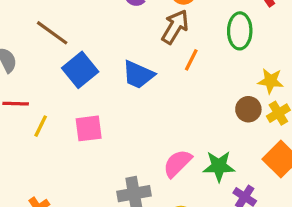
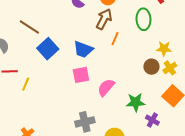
pink square: (89, 128) -> (81, 75), moved
pink semicircle: (177, 163) -> (106, 87), moved

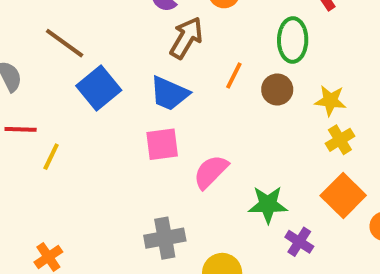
brown arrow: (104, 19) -> (186, 38), moved
brown circle: (151, 67) -> (277, 90), moved

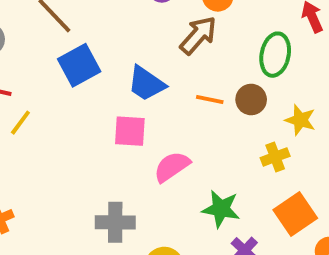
brown arrow: (186, 38) -> (198, 35), moved
orange line: (234, 76) -> (210, 99), moved, turned 64
yellow cross: (340, 140) -> (275, 157), moved

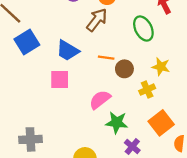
green ellipse: (275, 55) -> (143, 29), turned -35
brown circle: (251, 100) -> (124, 69), moved
pink semicircle: (172, 167) -> (100, 100), moved
gray cross: (115, 222) -> (31, 139), moved

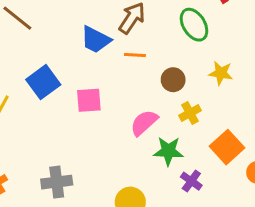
blue square: (27, 42) -> (43, 82), moved
blue trapezoid: (68, 50) -> (96, 40), moved
orange line: (106, 58) -> (135, 55), moved
yellow cross: (147, 90) -> (190, 113), moved

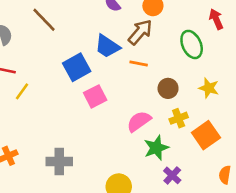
blue square: (43, 82) -> (77, 67), moved
pink square: (89, 100) -> (95, 96), turned -30
orange square: (227, 147) -> (206, 135), moved
green star: (168, 151) -> (156, 148), turned -30

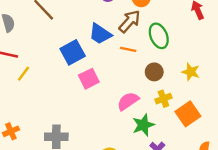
green ellipse: (192, 44) -> (159, 36), moved

